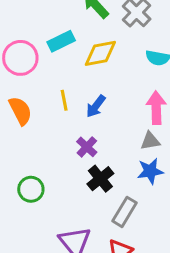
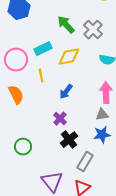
yellow line: (64, 100) -> (41, 76), moved

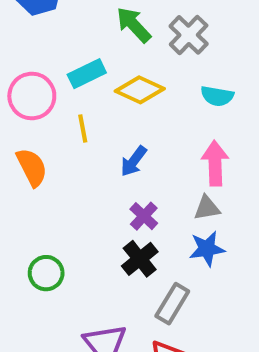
yellow diamond: (69, 57) -> (140, 90), turned 35
purple cross: (60, 119) -> (144, 216), moved

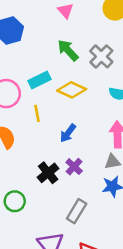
black cross: (140, 259) -> (48, 173), moved
gray rectangle: (172, 304) -> (77, 211), moved

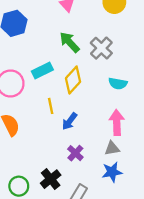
yellow diamond: (72, 90) -> (73, 80), turned -72
yellow line: (37, 113) -> (51, 106), moved
black cross: (48, 173) -> (51, 179), moved

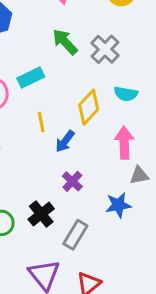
yellow diamond: (73, 80) -> (89, 107), moved
gray triangle: (112, 148) -> (139, 175), moved

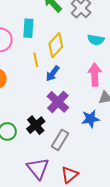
cyan rectangle: (31, 77) -> (28, 28), turned -60
yellow diamond: (89, 107) -> (56, 45), moved
purple cross: (72, 181) -> (58, 102), size x1.5

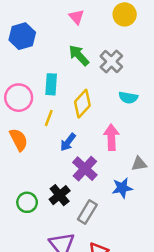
yellow line: (36, 60) -> (49, 118), moved, turned 32
blue arrow: (53, 73) -> (68, 142), moved
pink arrow: (95, 75) -> (111, 137), moved

